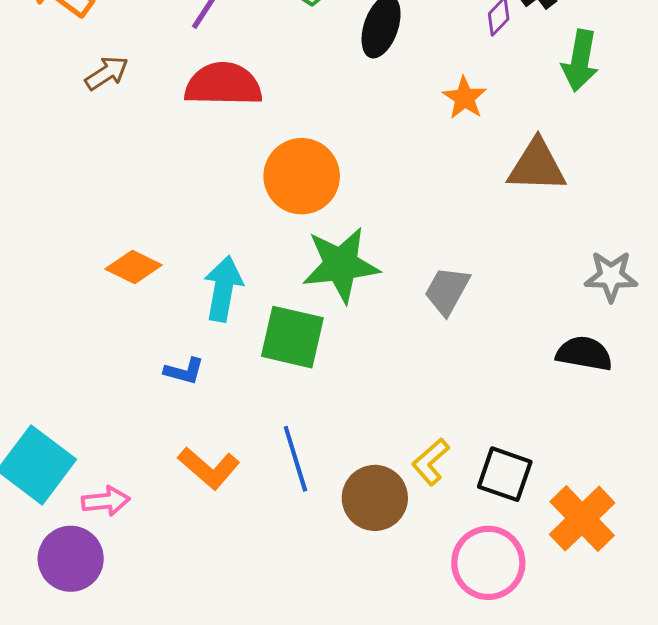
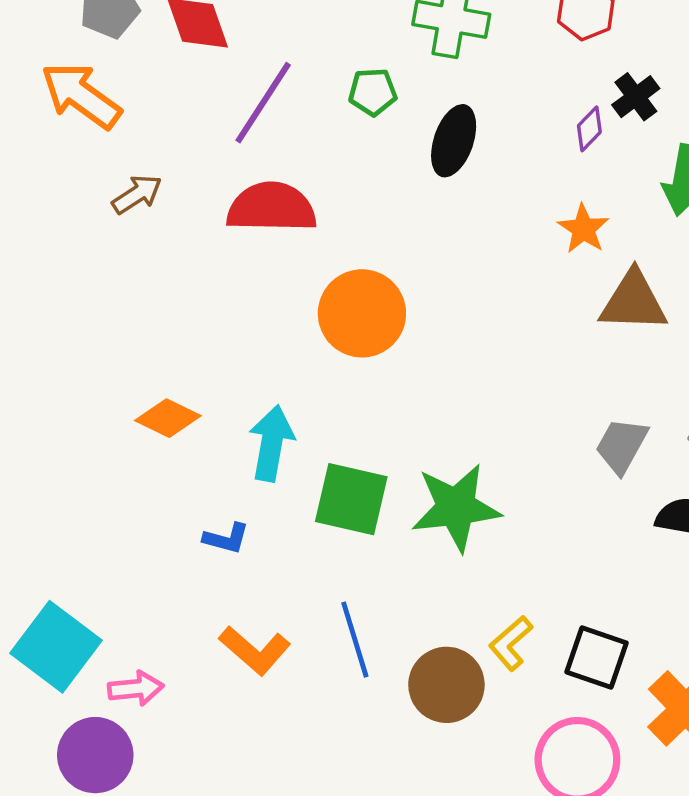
orange star: (465, 98) -> (583, 229), moved
green star: (341, 265) -> (456, 507), moved
gray trapezoid: (447, 291) -> (621, 446), moved

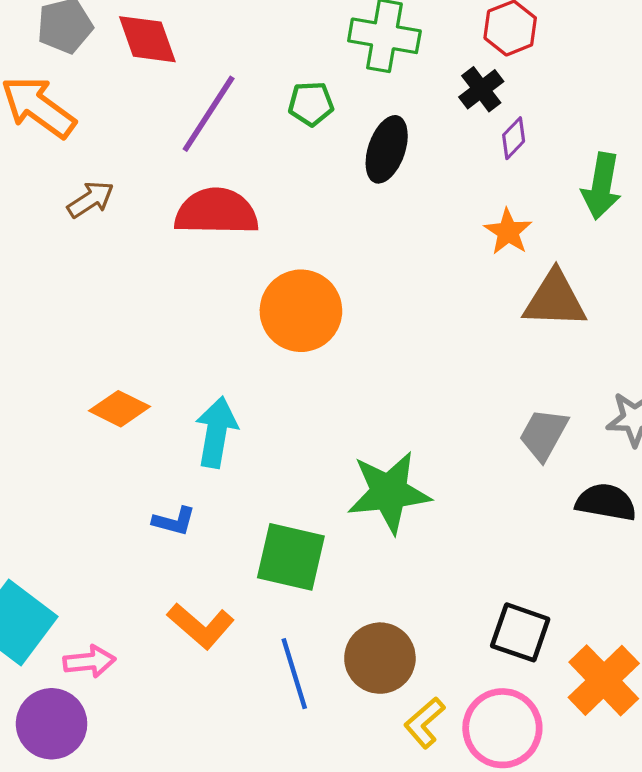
black cross: (636, 97) -> (481, 89), moved
green square: (351, 499) -> (291, 557), moved
blue line: (355, 640) -> (294, 674), moved
yellow L-shape: (511, 643) -> (424, 723), moved

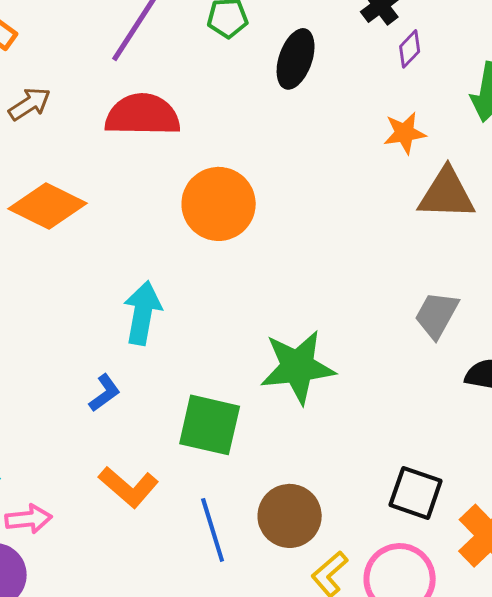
orange star: (508, 232) -> (405, 133), turned 30
orange diamond: (119, 409) -> (48, 206), moved, size x1.4
blue L-shape: (174, 521) -> (105, 393), turned -51

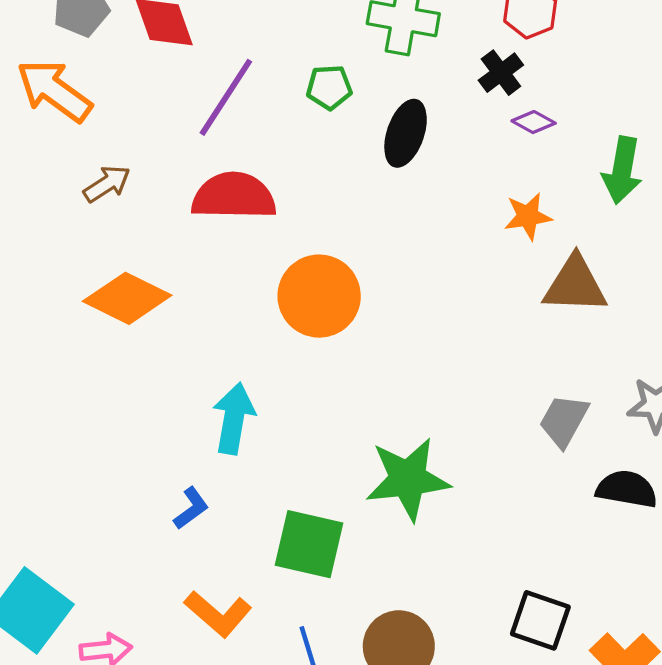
purple diamond: (410, 49) -> (534, 122), turned 75

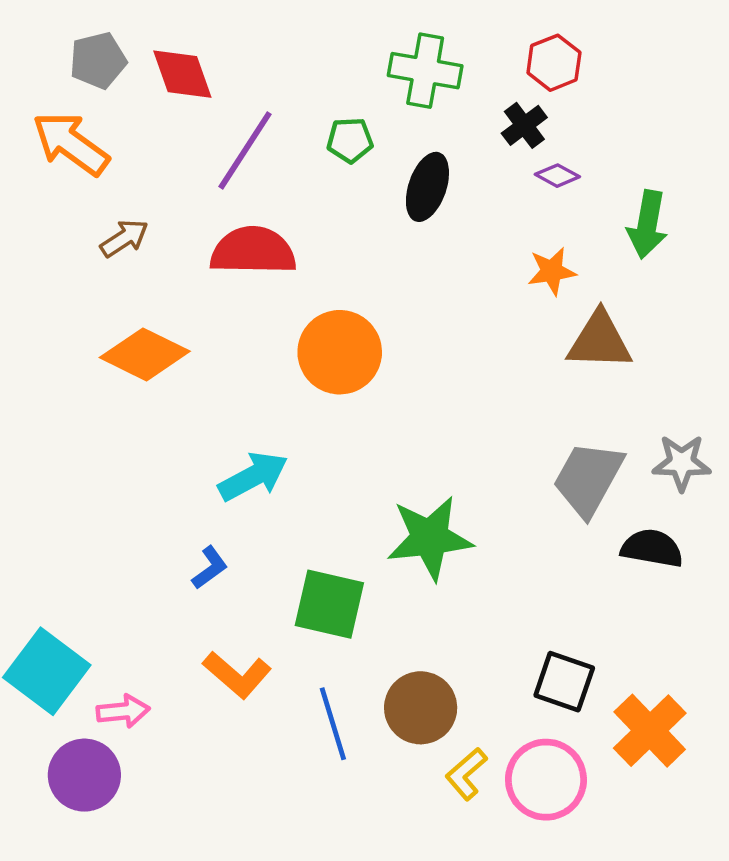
cyan arrow: (234, 418) -> (253, 476), turned 52
gray trapezoid: (564, 421) -> (588, 479), size x1.4

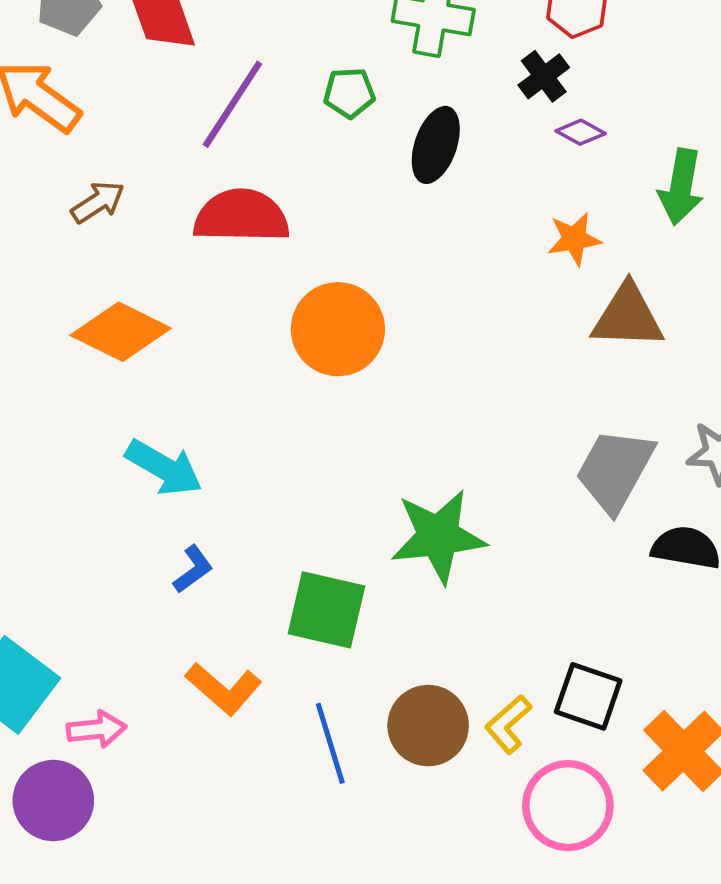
cyan arrow: (253, 476) -> (164, 468), moved, turned 58
yellow L-shape: (466, 774) -> (508, 724), moved

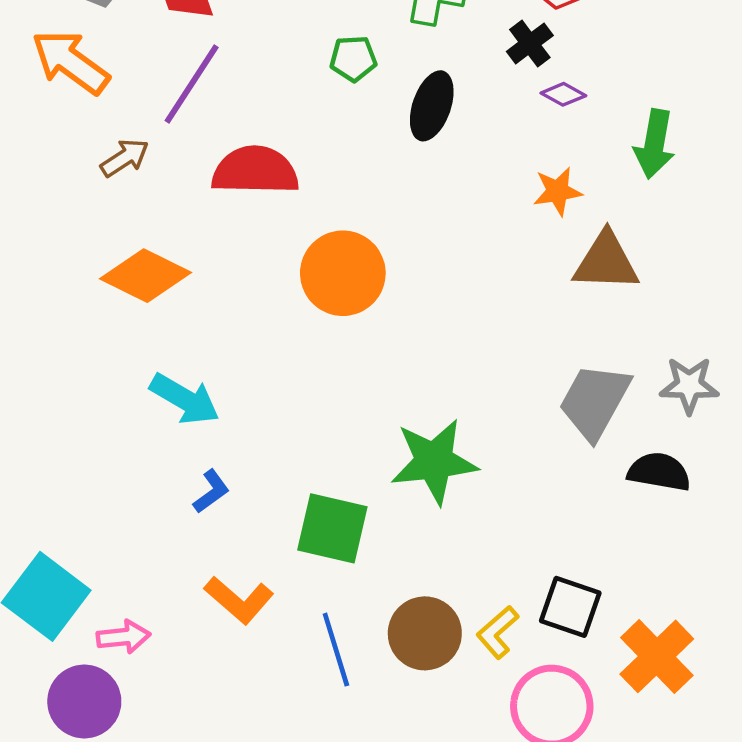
purple line: (232, 104) -> (192, 84), moved

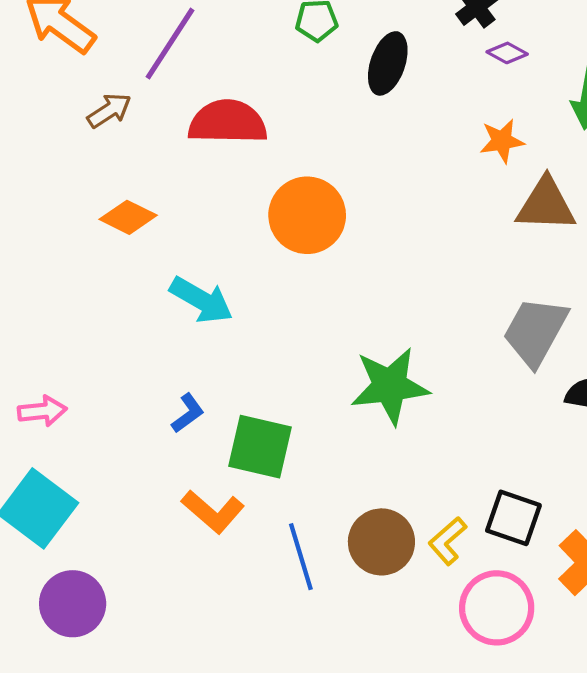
orange diamond: (145, 276) -> (128, 217), size x0.7
cyan arrow: (185, 399) -> (201, 300), moved
green square: (332, 528) -> (260, 447), moved
pink arrow: (124, 637) -> (42, 411), moved

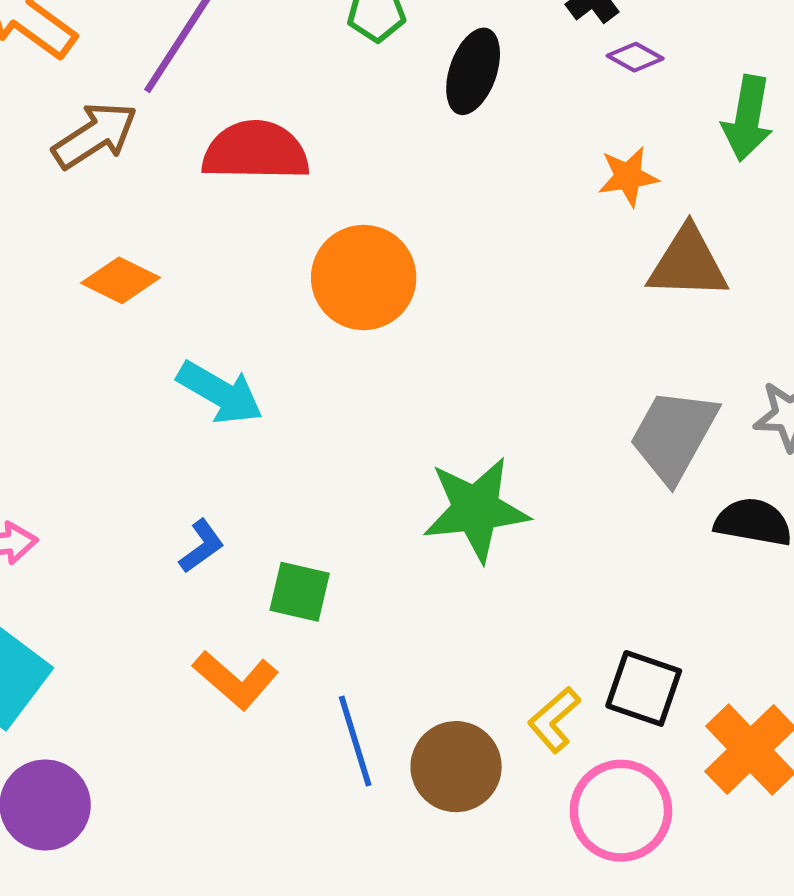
brown arrow: (109, 111) -> (95, 135), size x1.4
green square: (260, 447) -> (300, 592), size x0.7
brown circle: (381, 542) -> (456, 767), moved

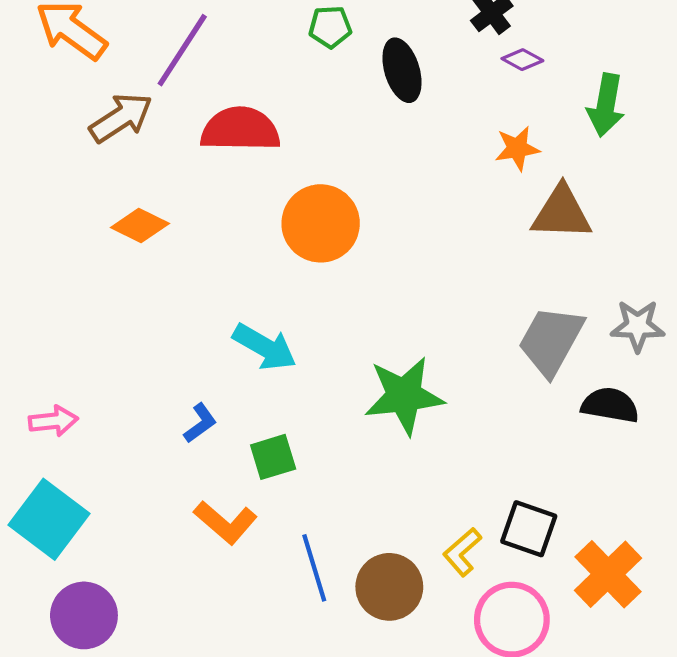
black ellipse: (473, 71) -> (402, 70), turned -36
cyan arrow: (220, 393) -> (265, 347), moved
green square: (300, 592) -> (273, 457), turned -30

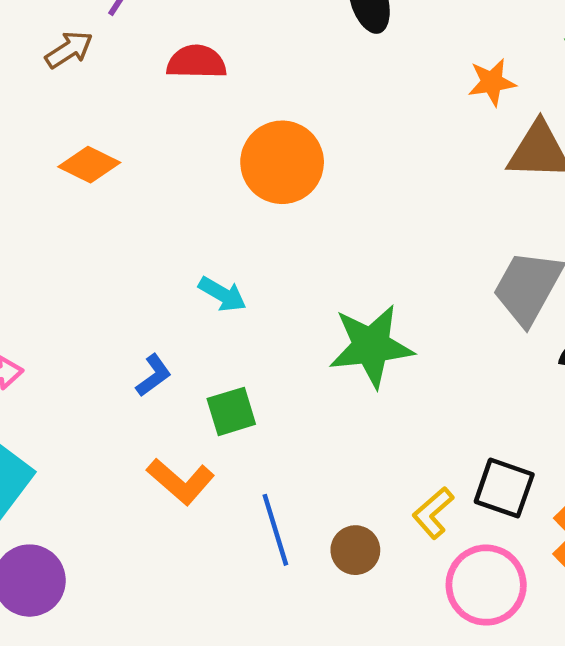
brown arrow: (121, 118) -> (69, 50), size x0.7
red semicircle: (240, 129) -> (196, 62), size x0.7
cyan arrow: (265, 347) -> (222, 294), size x0.7
brown circle: (389, 587) -> (355, 550), size x0.7

